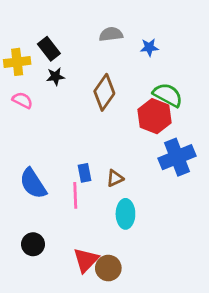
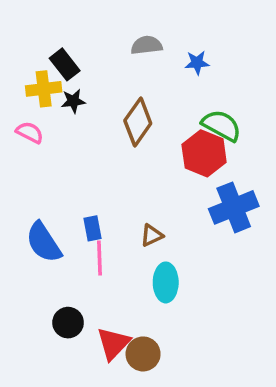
yellow cross: (17, 62) -> (44, 89), moved
blue rectangle: (85, 173) -> (92, 228), moved
black circle: (33, 244) -> (68, 323), moved

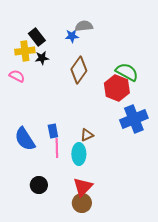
blue star: (197, 63) -> (72, 36), moved
cyan ellipse: (166, 282) -> (79, 154), moved
red triangle: (113, 343) -> (83, 187), moved

